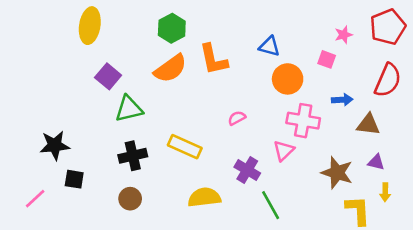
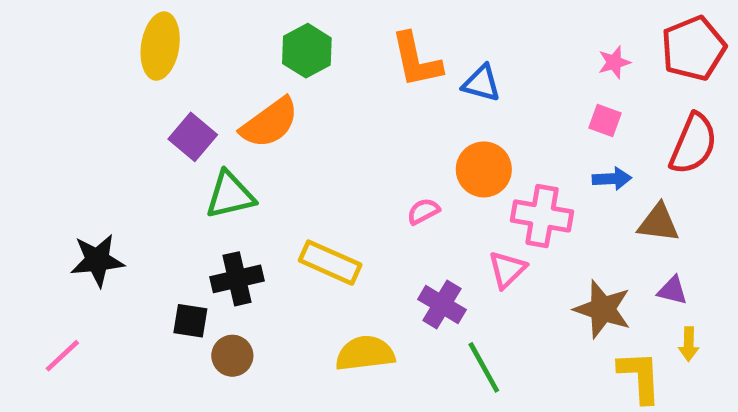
orange L-shape: (213, 59) -> (416, 60), moved
pink square: (327, 59) -> (605, 121), moved
orange semicircle: (170, 69) -> (270, 123), moved
orange circle: (288, 79) -> (484, 169), moved
black square: (74, 179) -> (190, 321), moved

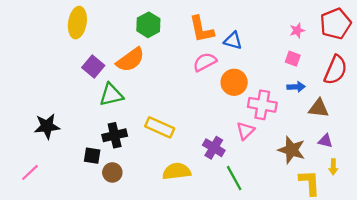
pink semicircle: (423, 211) -> (205, 62), moved, size x1.5

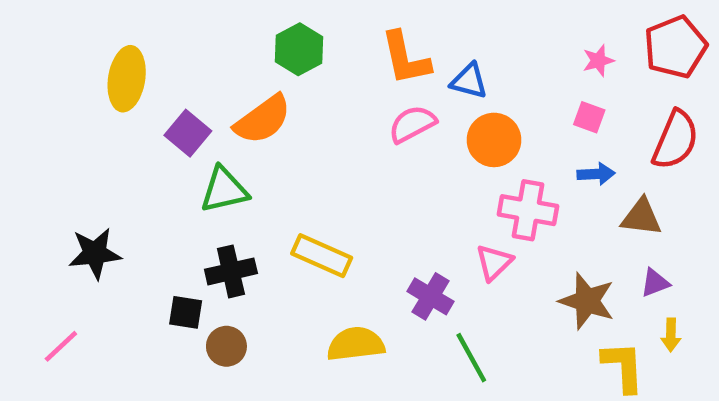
yellow ellipse: (77, 23) -> (127, 79), moved
orange circle: (234, 82) -> (494, 140), moved
purple triangle: (325, 141) -> (655, 283), turned -35

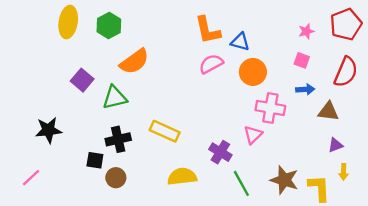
green hexagon: (299, 49) -> (109, 26), moved
yellow ellipse: (127, 79) -> (68, 22), moved
purple square: (188, 133) -> (82, 80), moved
brown star: (587, 301) -> (284, 180), moved

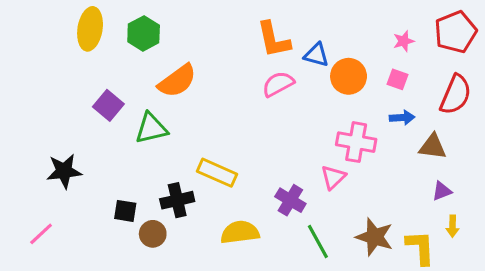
orange circle: (253, 72) -> (349, 76), moved
black cross: (118, 139) -> (177, 200), moved

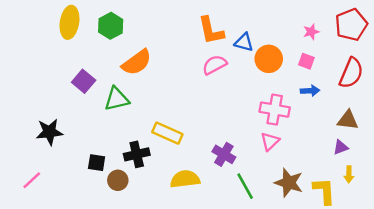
brown triangle: (433, 147) -> (348, 120), moved
pink triangle: (333, 177) -> (270, 141), moved

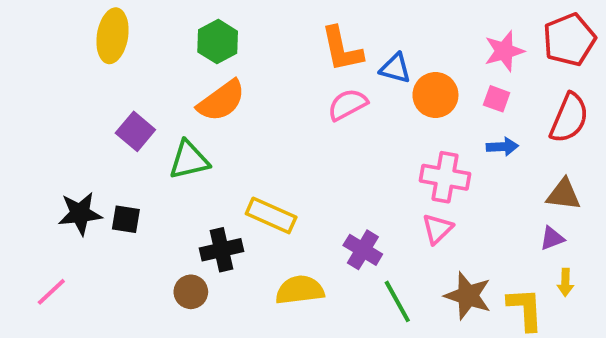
green hexagon: (111, 26) -> (218, 42), moved
pink star: (311, 32) -> (504, 51), size x1.5
black square: (97, 163) -> (126, 219), moved

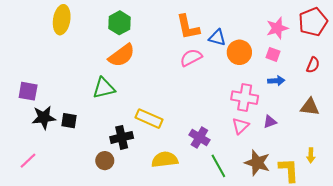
red semicircle: (569, 118) -> (313, 65), size x0.6
purple square: (135, 131) -> (28, 91), moved, turned -30
purple triangle: (552, 238) -> (270, 122), moved

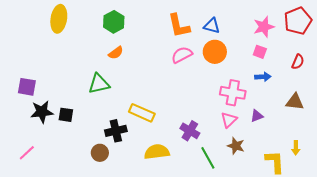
blue triangle: (217, 38) -> (212, 26), moved
orange circle: (239, 52) -> (215, 52), moved
orange semicircle: (122, 55) -> (116, 53), size x0.6
brown star: (257, 163) -> (236, 146), moved, size x0.7

